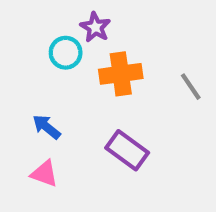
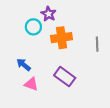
gray line: (191, 87) -> (97, 44), turned 32
pink triangle: (44, 174) -> (31, 84), moved

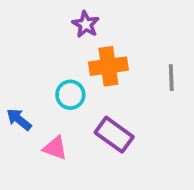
cyan circle: (33, 27) -> (70, 95), moved
blue arrow: (24, 65) -> (19, 119), moved

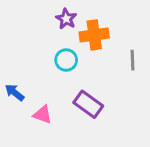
orange cross: (108, 66) -> (94, 35), moved
cyan circle: (70, 95) -> (66, 60), moved

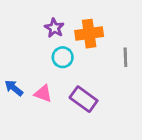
purple star: (66, 19) -> (54, 28), moved
pink triangle: (43, 115) -> (43, 94), moved

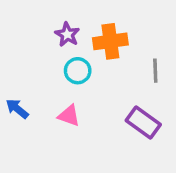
pink triangle: (43, 94) -> (69, 116), moved
purple rectangle: (84, 99) -> (143, 123), moved

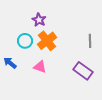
orange cross: (110, 41) -> (47, 41), moved, turned -30
cyan circle: (78, 71) -> (25, 41), moved

